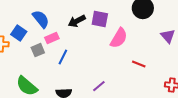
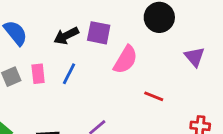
pink rectangle: (52, 38) -> (38, 74), moved, turned -72
blue line: (63, 57) -> (69, 74), moved

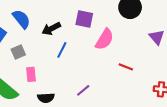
black arrow: (66, 36) -> (51, 29), moved
pink rectangle: (38, 74) -> (31, 74), moved

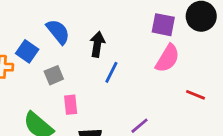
purple square: (84, 19) -> (163, 25), moved
black arrow: (51, 29) -> (97, 44), turned 126

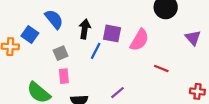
purple square: (163, 25) -> (112, 33), moved
gray square: (54, 75) -> (61, 53), moved

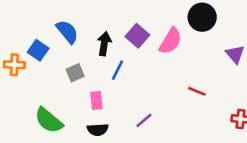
purple square: (112, 33) -> (137, 36), moved, turned 30
pink semicircle: (139, 40) -> (170, 41), moved
pink rectangle: (64, 76) -> (96, 101), moved

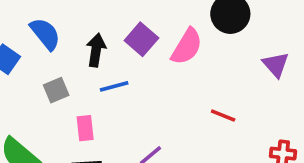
blue line: (118, 70) -> (114, 86), turned 48

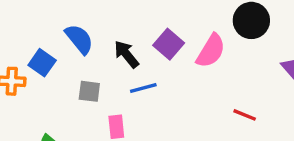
black arrow: (96, 50) -> (126, 54), turned -48
gray square: (56, 90) -> (89, 91), turned 30

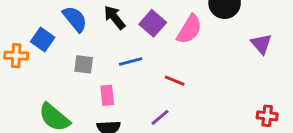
black arrow: (126, 54) -> (114, 17), moved
red line: (245, 115) -> (175, 81), moved

